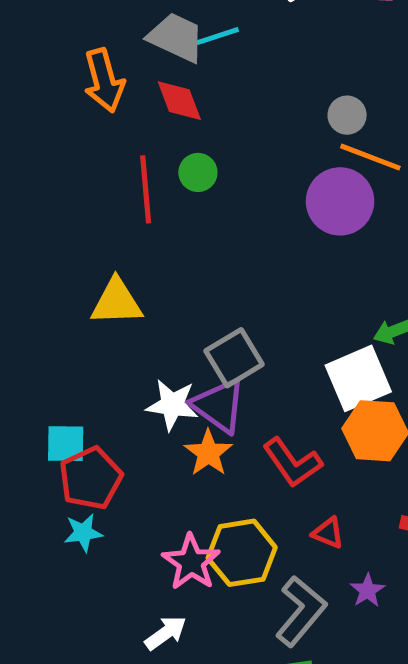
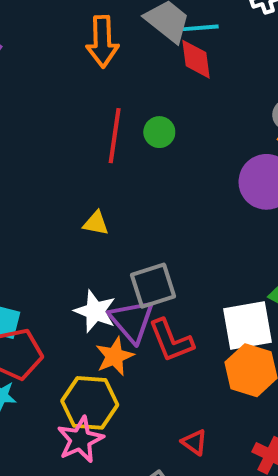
red diamond: (179, 101) -> (196, 59), moved
yellow triangle: (117, 302) -> (96, 223), moved, size x0.6
red L-shape: (292, 463) -> (171, 340), moved
yellow hexagon: (242, 553) -> (90, 403), moved

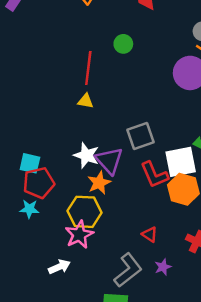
red line: (115, 136) -> (88, 68), moved
gray square: (153, 286) -> (141, 136), moved
red L-shape: (171, 340) -> (154, 175), moved

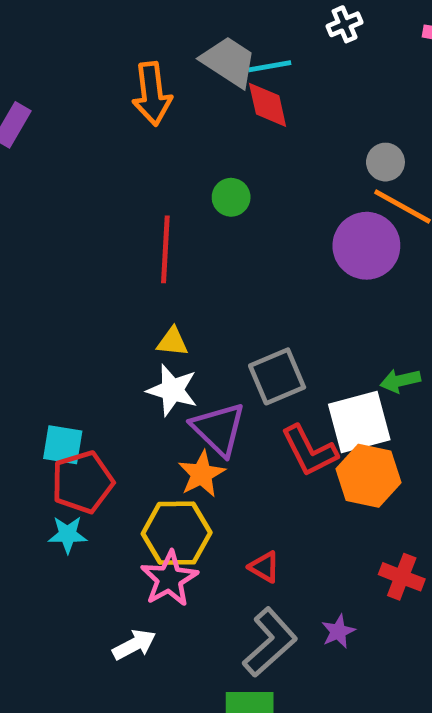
yellow triangle: (86, 101) -> (172, 342), moved
white star: (86, 155) -> (172, 390), moved
red triangle: (150, 235) -> (264, 567), moved

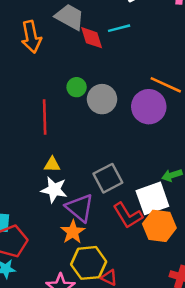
cyan line: (270, 66) -> (119, 28), moved
gray circle: (385, 162) -> (102, 99), moved, size x1.5
yellow hexagon: (177, 533) -> (89, 263), moved

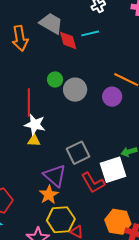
purple circle: (149, 107) -> (112, 97), size x0.7
white star: (54, 190) -> (35, 125), moved
orange hexagon: (159, 226) -> (118, 222), moved

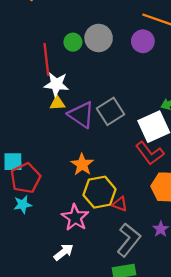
green circle: (55, 79) -> (73, 42), moved
purple triangle: (55, 176) -> (81, 115), moved
red L-shape: (93, 183) -> (150, 153), moved

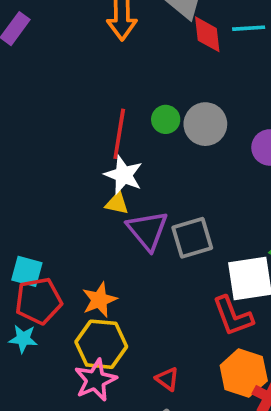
orange star: (82, 164) -> (99, 300), moved
yellow hexagon: (100, 192) -> (101, 344), moved

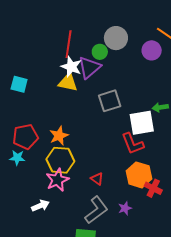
green circle: (166, 119) -> (100, 52), moved
yellow triangle: (117, 203) -> (68, 82), size x1.5
purple triangle: (147, 230) -> (89, 67), moved, turned 30
cyan square: (27, 271) -> (19, 84), moved

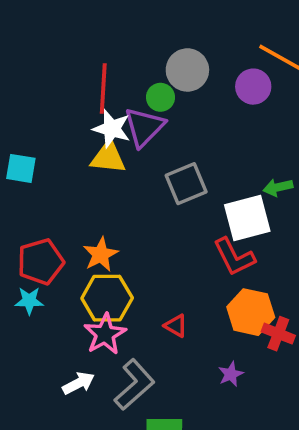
gray L-shape: (96, 210) -> (134, 385), moved

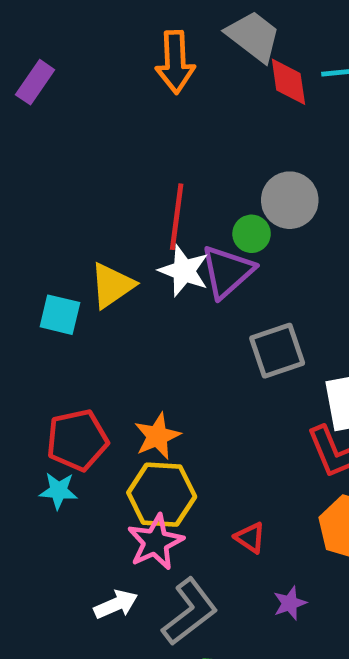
yellow triangle: (108, 157) -> (112, 285), moved, turned -45
purple star: (231, 374) -> (290, 603), moved

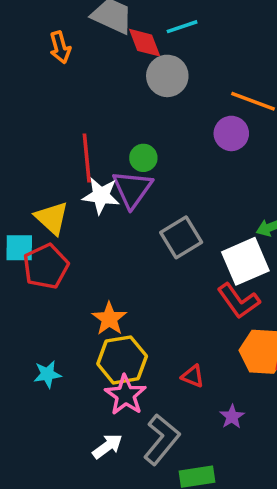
orange arrow: (175, 62) -> (60, 47), size x0.7
gray circle: (290, 200) -> (167, 76), moved
yellow triangle: (112, 285) -> (52, 218), turned -30
red pentagon: (77, 440) -> (46, 266), moved

